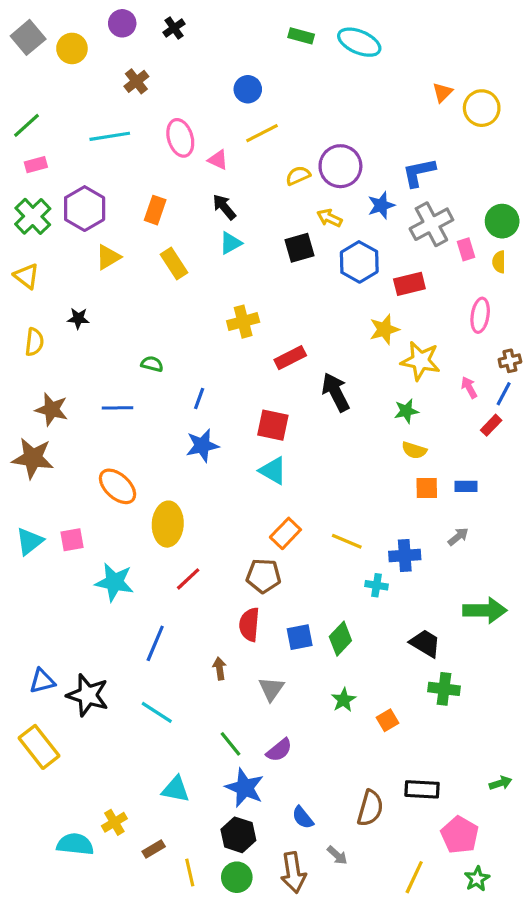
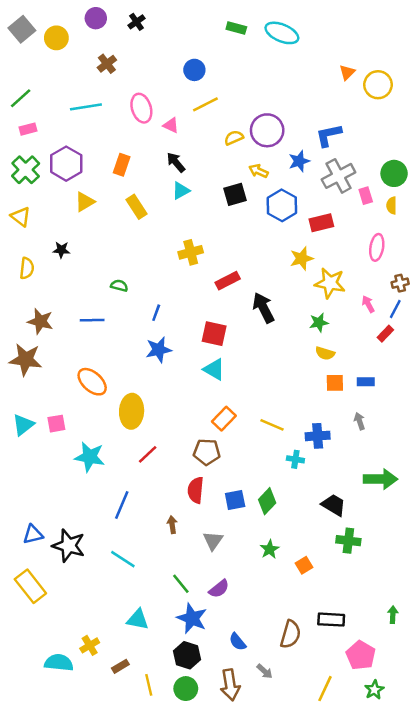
gray arrow: (458, 537) -> (360, 421), turned -70
green arrow: (501, 783) -> (393, 615), turned -70

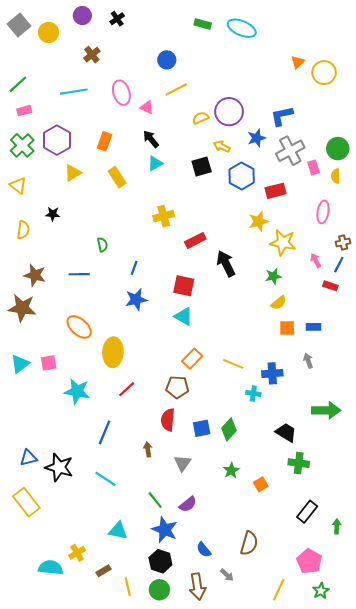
green semicircle: (119, 286) -> (102, 245), turned 64
red rectangle: (385, 334) -> (330, 286), turned 64
yellow semicircle: (325, 353) -> (279, 303), turned -56
black rectangle: (331, 620) -> (307, 512), moved, turned -55

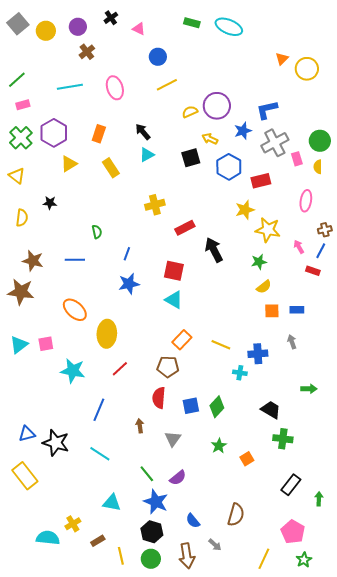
purple circle: (82, 16) -> (78, 27), moved
pink triangle: (147, 107) -> (139, 29), moved
green arrow: (326, 410) -> (309, 389), size x0.6

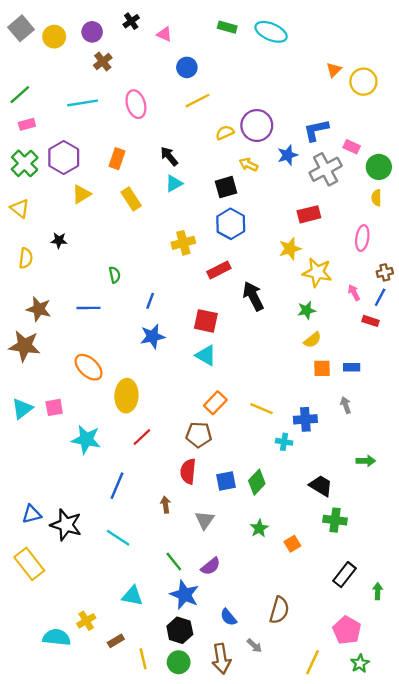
pink rectangle: (297, 159) -> (352, 147), moved, turned -48
blue hexagon: (229, 167) -> (231, 224), moved

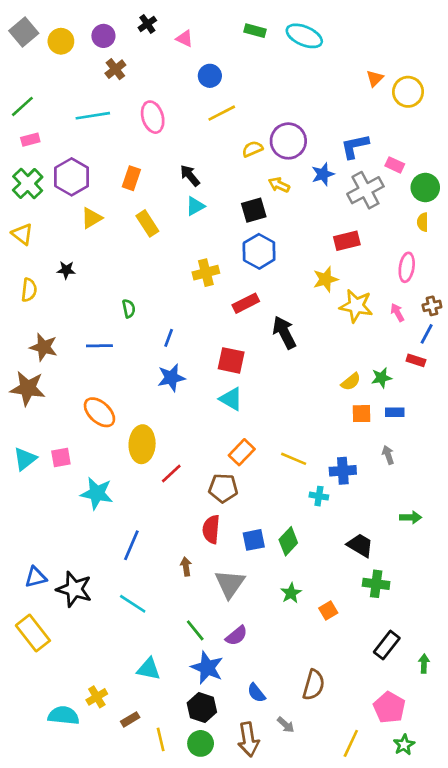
pink arrow: (354, 293) -> (397, 313), moved
green star: (307, 310) -> (381, 378), moved
red line: (142, 437) -> (171, 473), moved
gray triangle: (205, 520) -> (230, 584), size x1.4

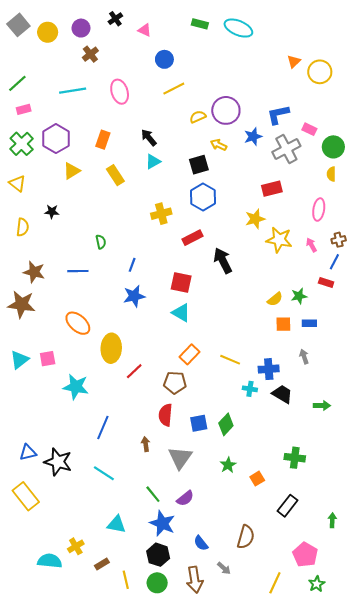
black trapezoid: (360, 545) -> (282, 394), moved
black rectangle: (387, 645) -> (287, 506), moved

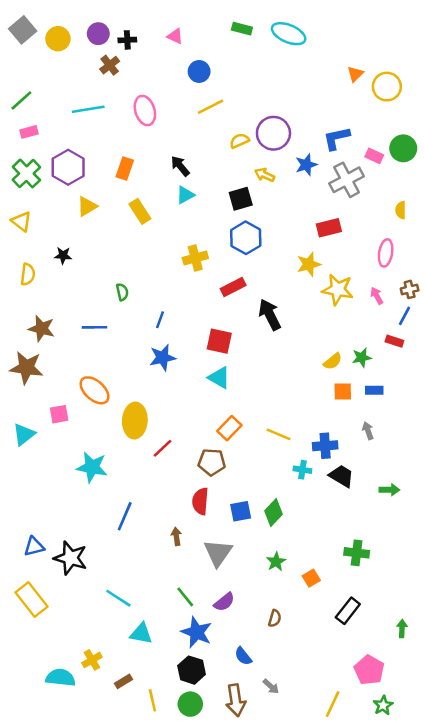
black cross: (115, 19) -> (127, 40), moved, turned 32
green circle: (333, 147) -> (403, 148), moved
pink square: (48, 359) -> (59, 414), moved
cyan line: (104, 473) -> (118, 598), moved
brown semicircle: (246, 537) -> (275, 618), moved, size x0.6

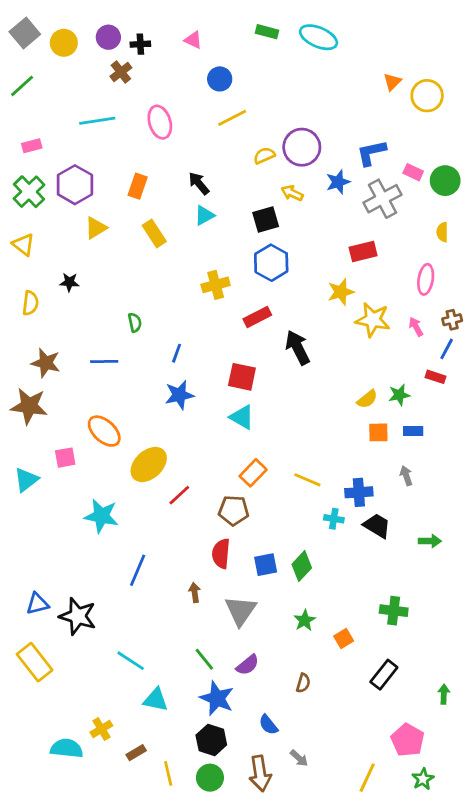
green line: (21, 100) -> (22, 86), moved
green circle: (403, 148) -> (445, 181), moved
yellow ellipse: (135, 421) -> (149, 464), turned 44

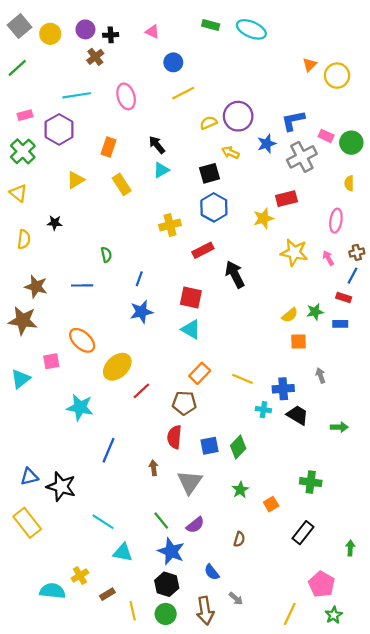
purple hexagon: (75, 185) -> (59, 129), moved
yellow star: (341, 292) -> (263, 218), moved
blue rectangle: (413, 431) -> (340, 324), moved

